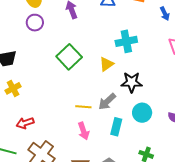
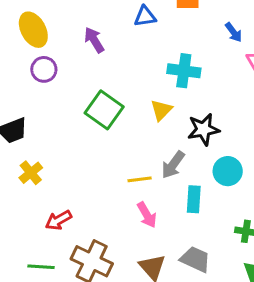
blue arrow: (165, 14) -> (234, 32), moved
cyan cross: (126, 41) -> (184, 71), turned 30

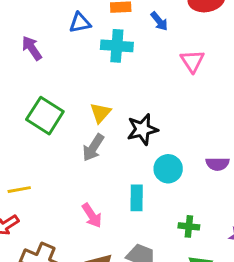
blue arrow: (234, 32) -> (159, 21), moved
cyan cross: (184, 71) -> (117, 46), moved
gray arrow: (173, 165) -> (93, 148), moved
yellow line: (140, 179) -> (19, 190), moved

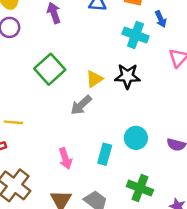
cyan cross: (117, 46) -> (136, 35), moved
black star: (142, 129) -> (127, 76), moved
green cross: (189, 226) -> (140, 188), size x1.5

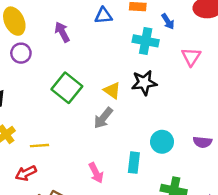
yellow triangle: (94, 79) -> (112, 90), turned -42

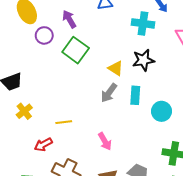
purple circle: (21, 53) -> (44, 35), moved
green square: (67, 88) -> (76, 50), moved
yellow line: (40, 146) -> (64, 122), moved
cyan rectangle: (134, 163) -> (135, 95), moved

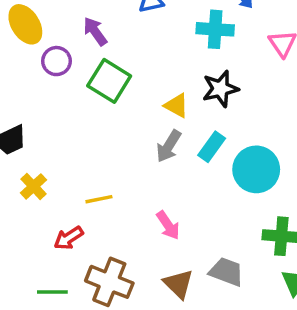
cyan rectangle: (135, 95) -> (212, 147), turned 36
cyan circle: (162, 111) -> (256, 169), size x1.4

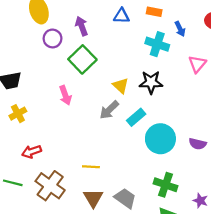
yellow line: (99, 199) -> (91, 167), moved
pink arrow: (168, 225) -> (65, 95), moved

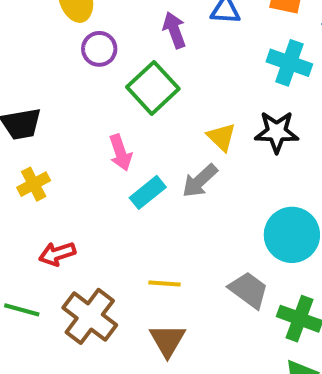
purple arrow: (82, 26) -> (174, 30), moved
cyan rectangle: (136, 117) -> (148, 192), moved
gray trapezoid: (125, 198) -> (249, 290), moved

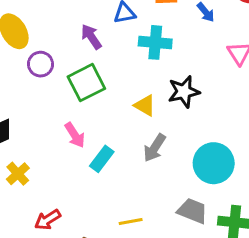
cyan cross: (289, 63) -> (155, 42), moved
green square: (153, 88) -> (86, 83), turned 30
gray arrow: (200, 181) -> (155, 148), moved

